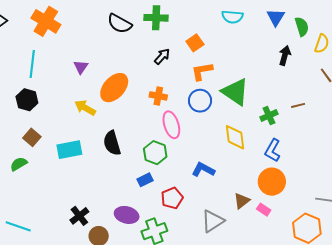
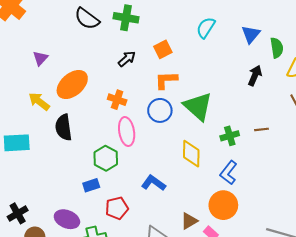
cyan semicircle: (232, 17) -> (206, 28), turned 110
black semicircle: (112, 143) -> (64, 127), moved

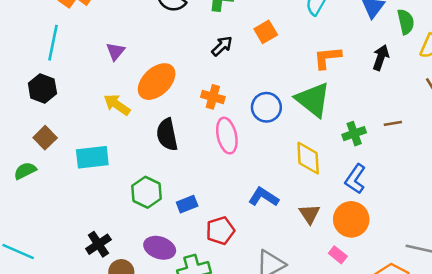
orange L-shape: (166, 80) -> (327, 58), moved
black semicircle: (64, 127) -> (167, 135), moved
green hexagon: (106, 158) -> (146, 192), moved
brown triangle: (189, 221) -> (309, 214), moved, turned -30

